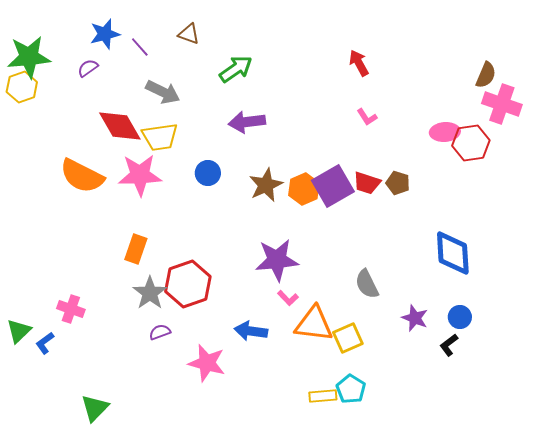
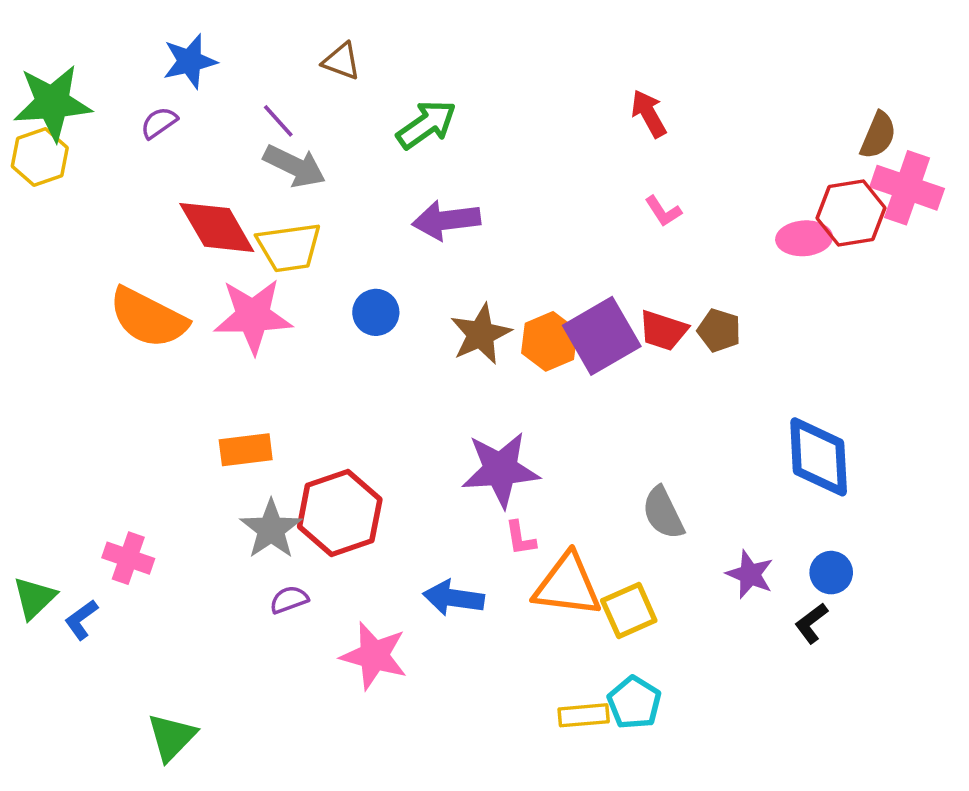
purple line: (140, 47) -> (278, 121), moved
red hexagon: (471, 143) -> (851, 213), moved
orange rectangle: (136, 249) -> (246, 450), turned 64
pink L-shape: (288, 298) -> (520, 538), turned 35

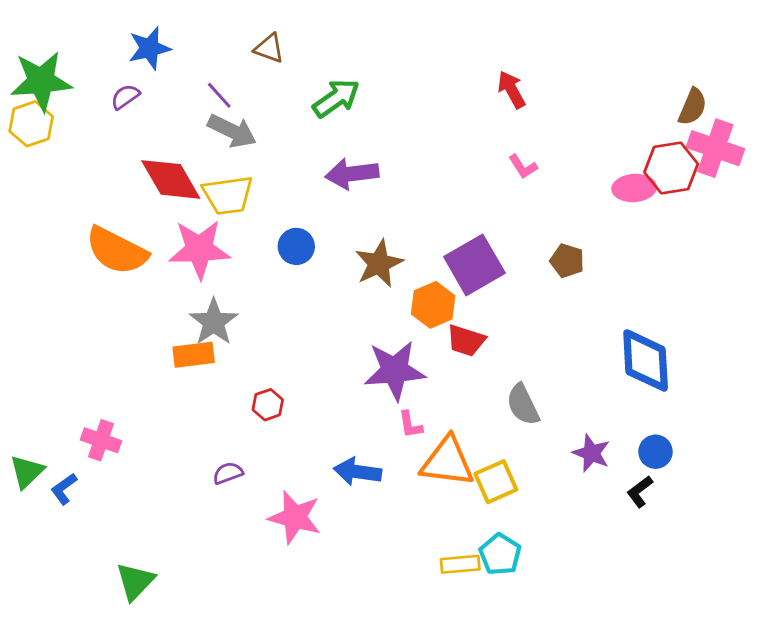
red trapezoid: (663, 330) -> (466, 341), moved
orange hexagon: (549, 341) -> (433, 305), moved
red hexagon: (340, 513) -> (268, 405), size x0.5
gray star: (271, 529) -> (214, 322), moved

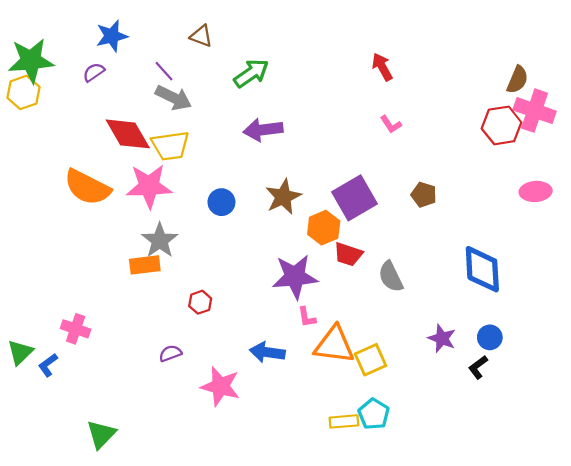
pink ellipse: (634, 188) -> (536, 191), moved
blue circle: (296, 246) -> (221, 202), moved
gray semicircle: (523, 405) -> (391, 277), moved

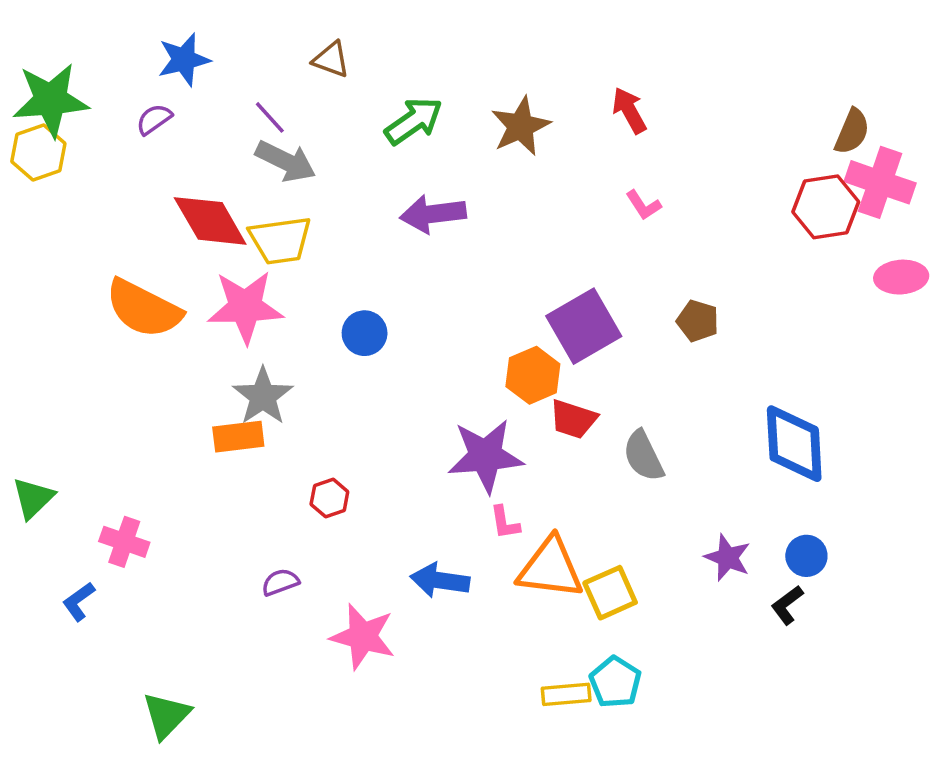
pink ellipse: (536, 191) -> (901, 277), moved
brown star: (283, 197) -> (521, 126), moved
green triangle: (20, 352) -> (33, 498), moved

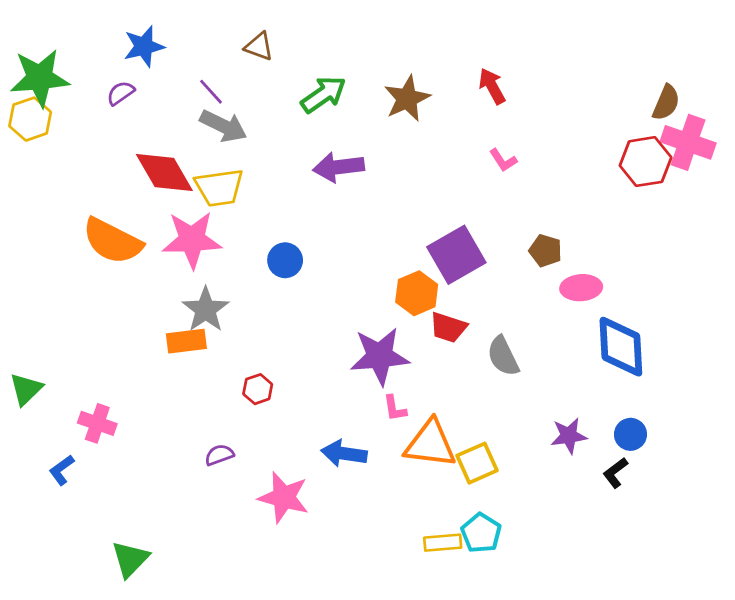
pink ellipse: (901, 277) -> (581, 288), moved
purple star: (728, 558) -> (569, 436), turned -30

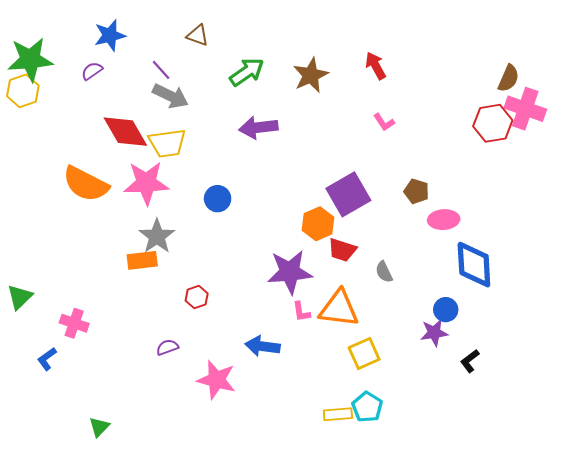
gray semicircle: (503, 356) -> (384, 272), size x0.7
blue circle: (630, 434) -> (446, 310), moved
orange triangle: (430, 444) -> (339, 309), moved
green triangle: (130, 559) -> (99, 427), size x0.7

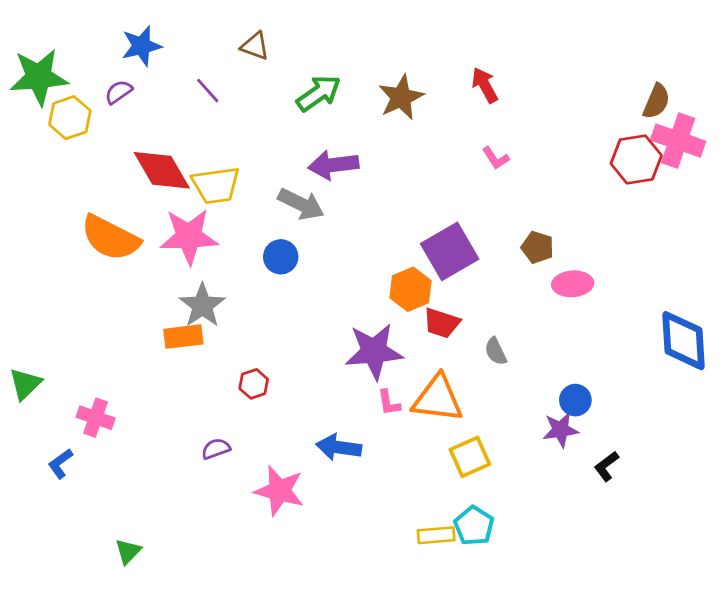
yellow hexagon: (23, 91) -> (70, 118), moved
gray arrow: (170, 96) -> (301, 204), moved
blue diamond: (474, 265) -> (683, 341), moved

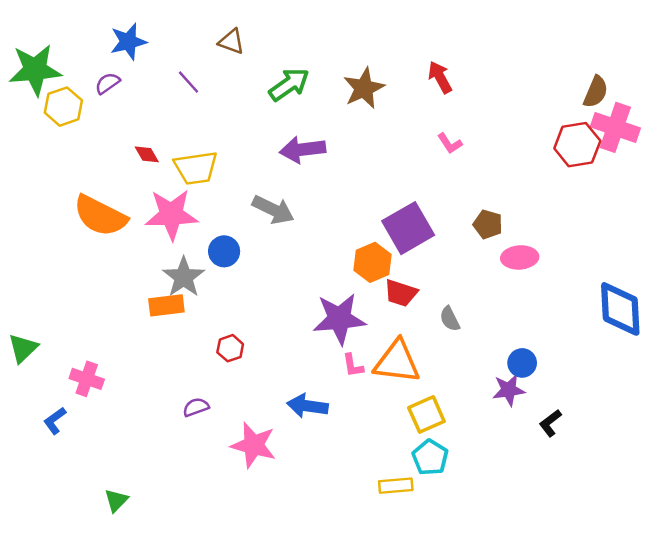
red diamond: (162, 170) -> (147, 154), size x0.5
gray arrow: (301, 204) -> (273, 210), moved
blue circle: (281, 257) -> (224, 251), moved
cyan pentagon: (474, 526) -> (430, 457), moved

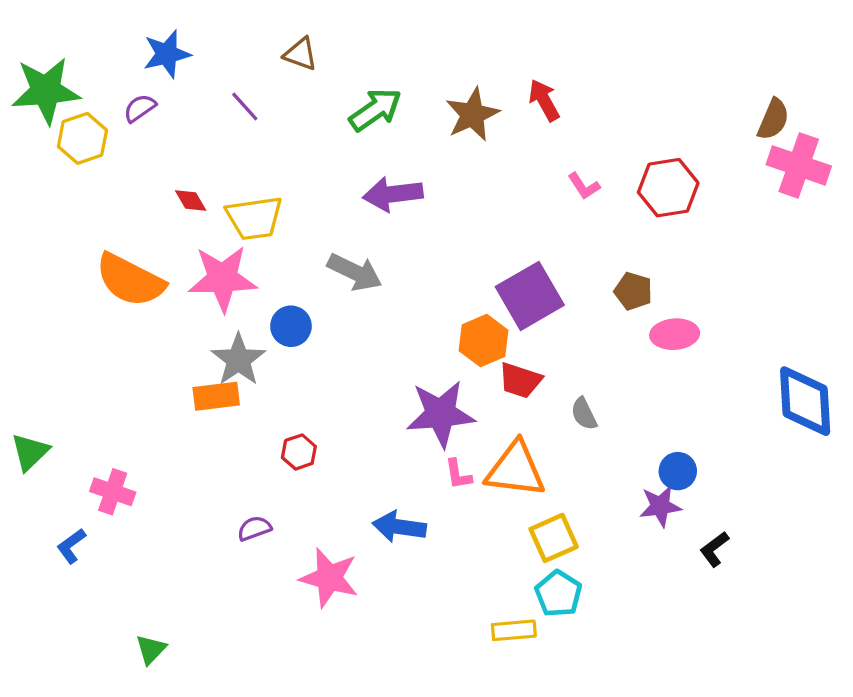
red arrow: (440, 77) -> (544, 100), moved
red hexagon: (577, 145) -> (668, 188), moved

